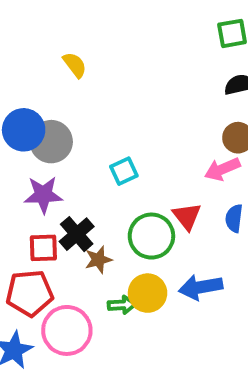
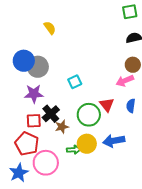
red pentagon: (30, 293) -> (27, 144), turned 30

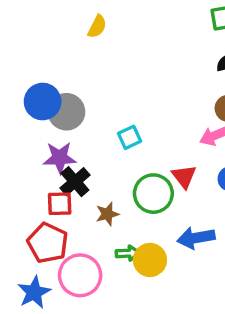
yellow semicircle: (50, 28) -> (97, 27), moved, turned 64
black cross: (51, 114) -> (75, 182), moved
yellow circle: (87, 144) -> (150, 260), moved

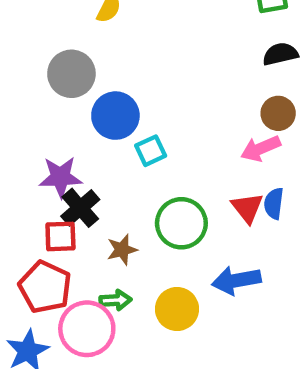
blue circle: (43, 102) -> (115, 116), moved
gray circle: (66, 112) -> (71, 74), moved
red triangle: (184, 176) -> (247, 208), moved
green arrow: (128, 253) -> (115, 300), moved

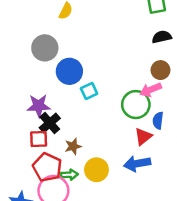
red triangle: (247, 208) -> (143, 137), moved, turned 30
green circle: (181, 223) -> (136, 105), moved
red pentagon: (45, 287) -> (47, 167), moved
yellow circle: (177, 309) -> (96, 170), moved

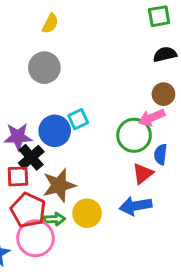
gray circle: (45, 48) -> (44, 68), moved
blue circle: (69, 71) -> (55, 131), moved
brown star: (73, 146) -> (59, 185), size x1.6

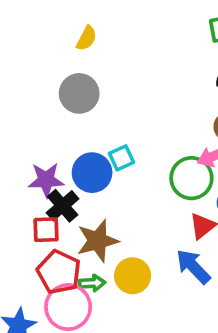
blue arrow: (136, 206) -> (193, 267), turned 56

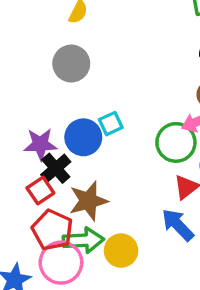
red square: (46, 230) -> (40, 191), turned -32
yellow circle: (133, 276) -> (121, 251), moved
green arrow: (92, 283) -> (83, 240), size x1.6

